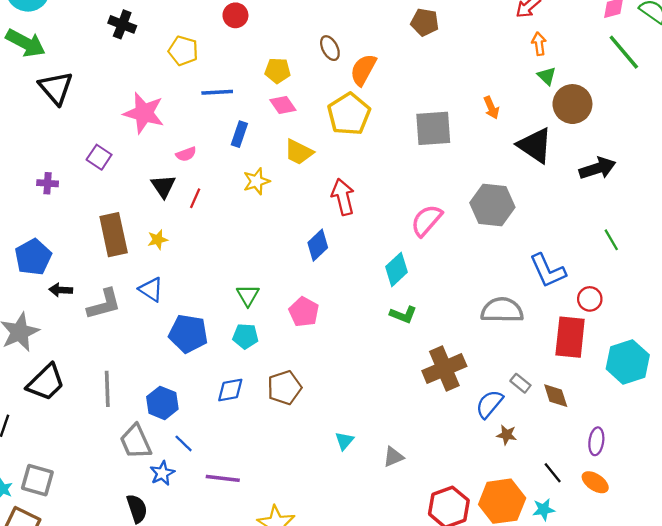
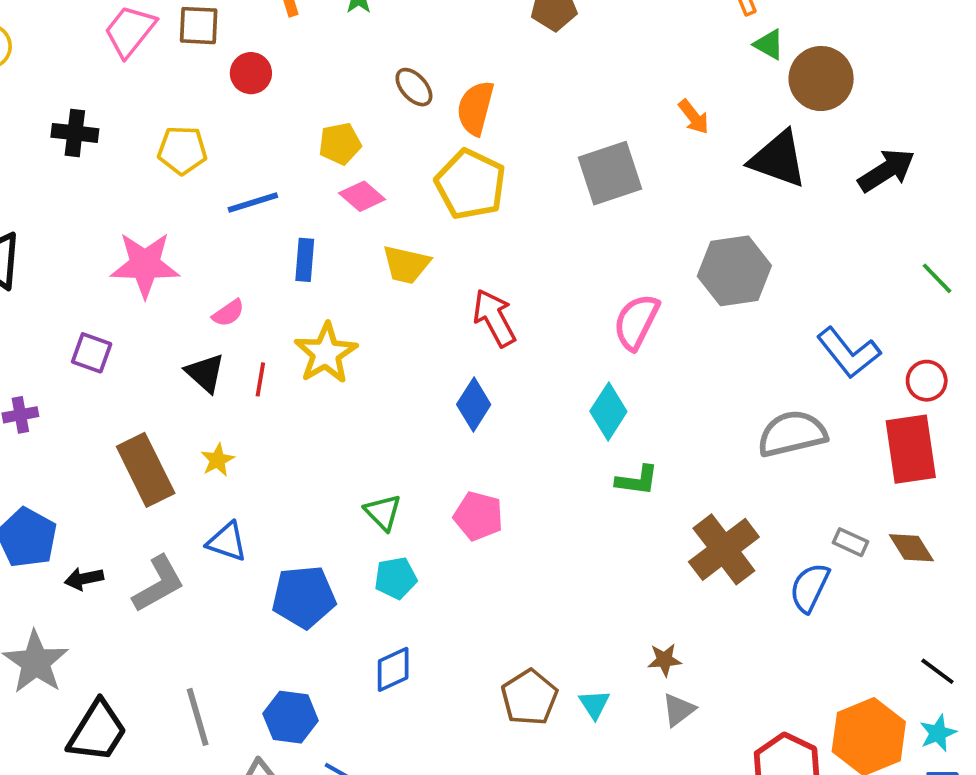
yellow star: (256, 181) -> (326, 353), moved, size x1.4
brown pentagon: (284, 388) -> (529, 697), moved
brown star: (507, 435) -> (665, 660), moved

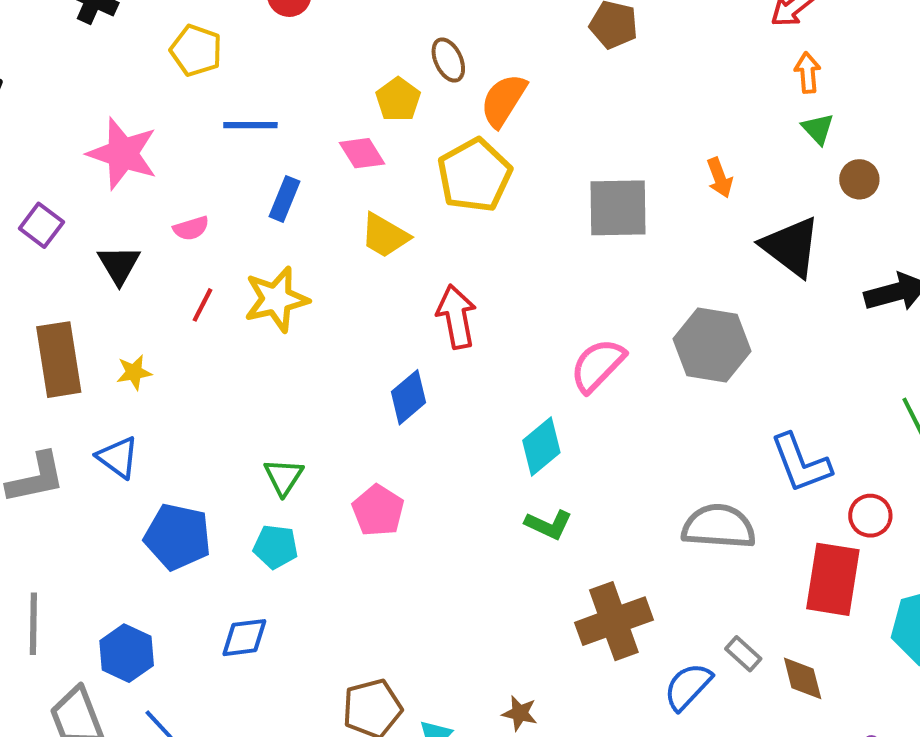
brown circle: (821, 79) -> (859, 179), size x0.6
yellow pentagon: (340, 144) -> (398, 99), moved, turned 30
black triangle: (205, 373) -> (119, 265), moved

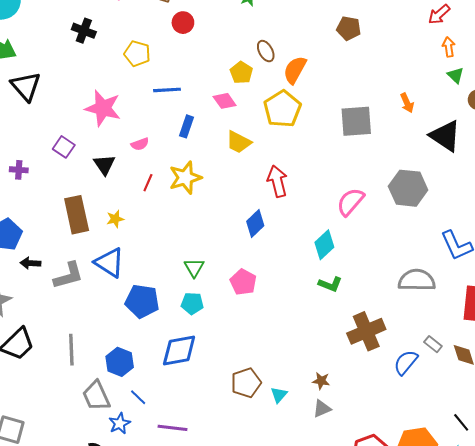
blue triangle: (118, 457) -> (109, 263), size x1.4
blue diamond: (244, 638) -> (179, 350), size x1.5

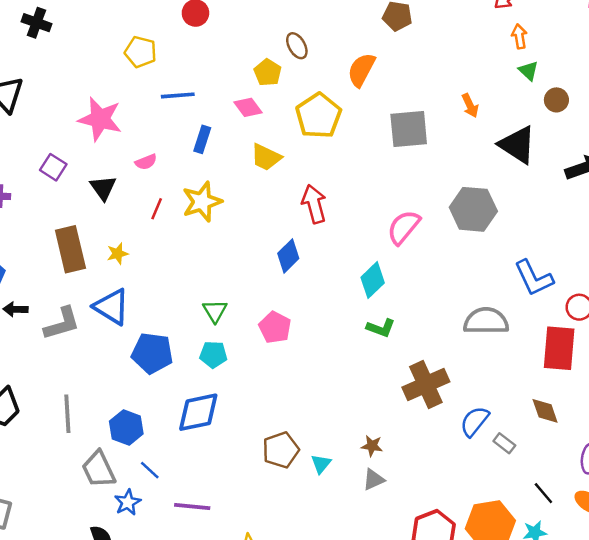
black cross: (84, 31) -> (36, 23), moved
orange semicircle: (295, 70) -> (361, 70), moved
gray rectangle: (433, 344) -> (504, 443), moved

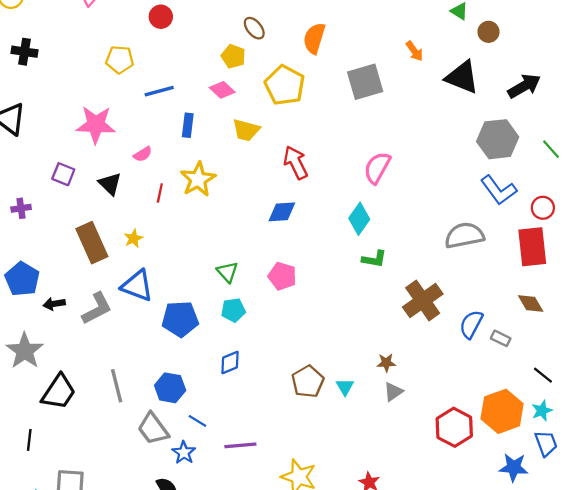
gray hexagon: (473, 209) -> (498, 139), moved
blue diamond: (288, 256) -> (282, 212), turned 52
blue diamond: (198, 412) -> (230, 363), size x0.6

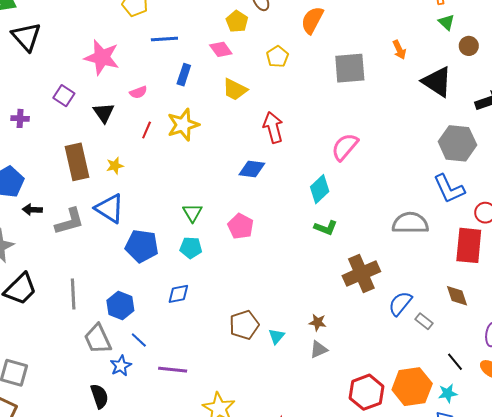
yellow pentagon: (285, 85) -> (277, 57), size x0.6

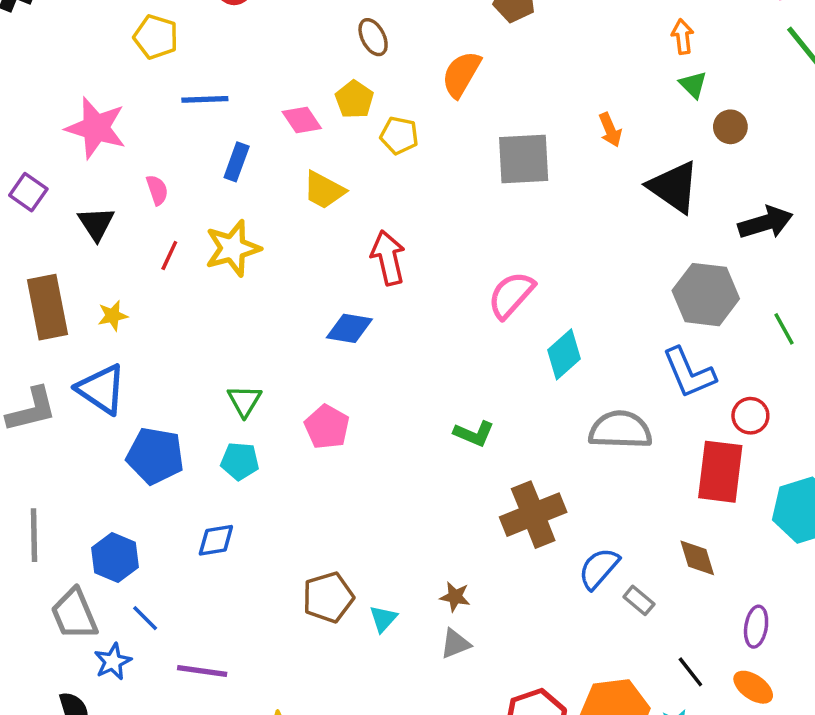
yellow pentagon: (237, 21) -> (354, 99), moved
yellow pentagon: (277, 57) -> (399, 135), turned -30
pink semicircle: (138, 92) -> (157, 190), turned -90
cyan diamond: (320, 189) -> (564, 354), moved

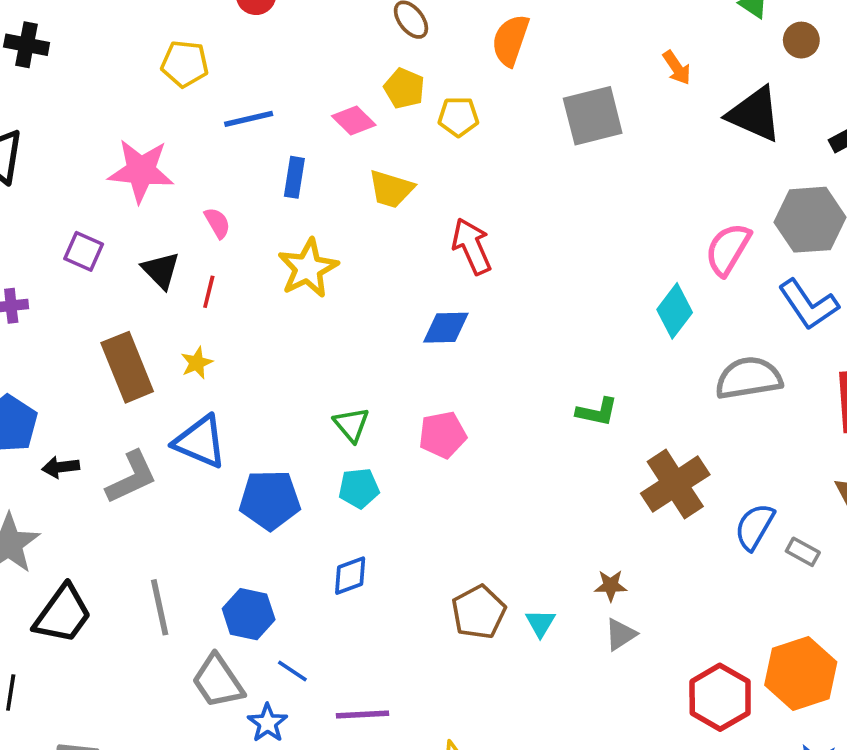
red line: (169, 256) -> (209, 292), moved
pink semicircle: (511, 295) -> (728, 249), moved
pink pentagon: (327, 427) -> (443, 435), turned -30

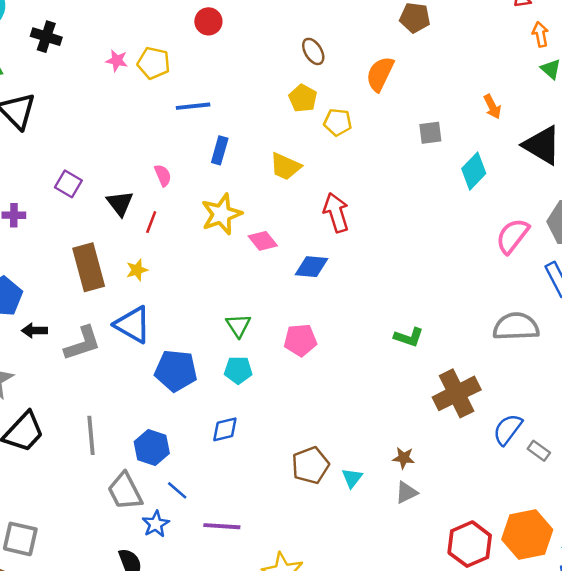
gray square: (593, 116) -> (430, 133), size x0.6
pink diamond: (354, 121) -> (263, 241), moved
pink star: (141, 171) -> (117, 61), moved, size x0.5
cyan diamond: (675, 311) -> (474, 171), moved

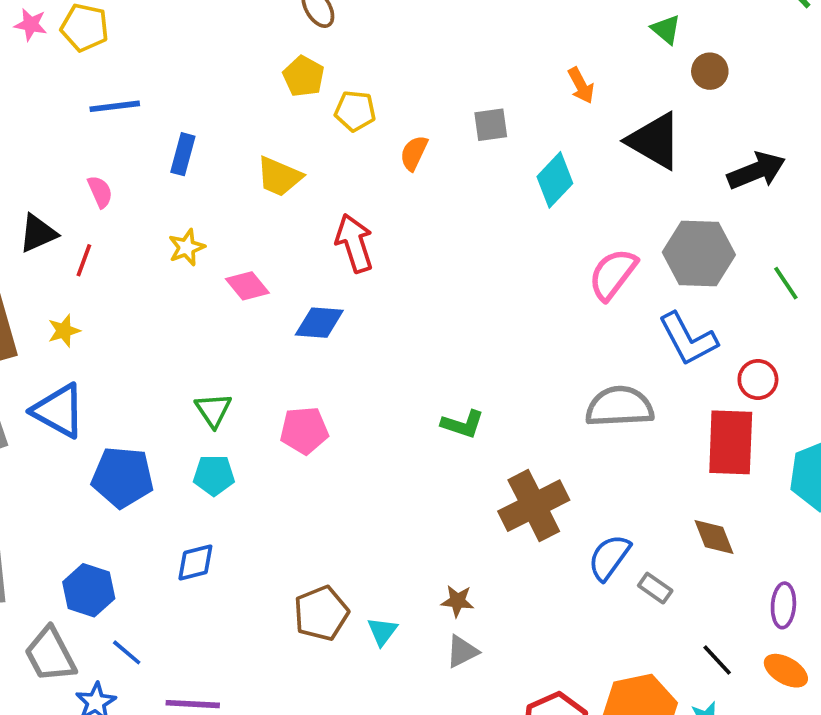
orange semicircle: (380, 74) -> (414, 153), moved, size x0.7
blue line: (193, 106) -> (115, 106), moved
black triangle: (120, 203) -> (38, 233), turned 44
yellow star: (222, 214) -> (187, 247), size x0.6

